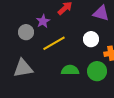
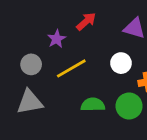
gray circle: (26, 32) -> (31, 64), moved

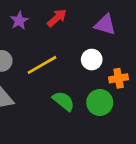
purple star: (57, 39) -> (19, 21), moved
green semicircle: (93, 105) -> (64, 101), turned 40

